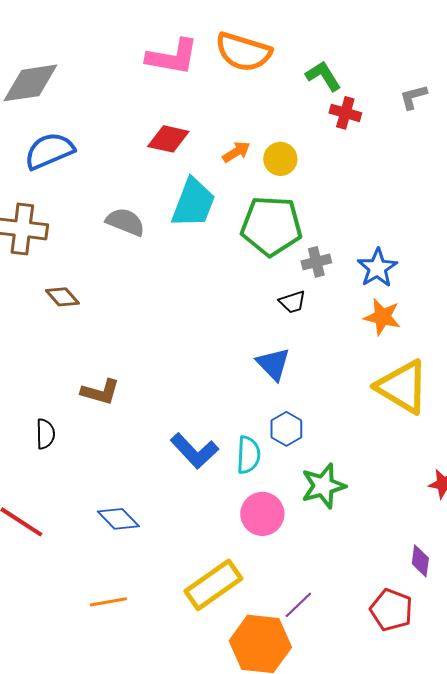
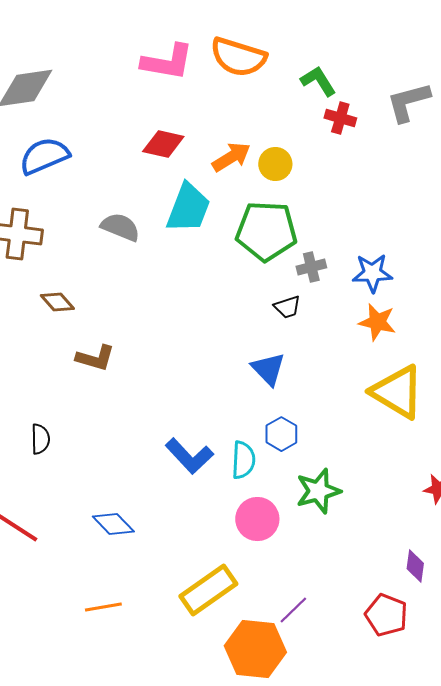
gray L-shape: (413, 97) -> (408, 102), size x1.6
orange arrow: (236, 152) -> (231, 157), size x1.4
blue star: (377, 268) -> (372, 273), turned 30
brown L-shape: (100, 392) -> (95, 358), moved

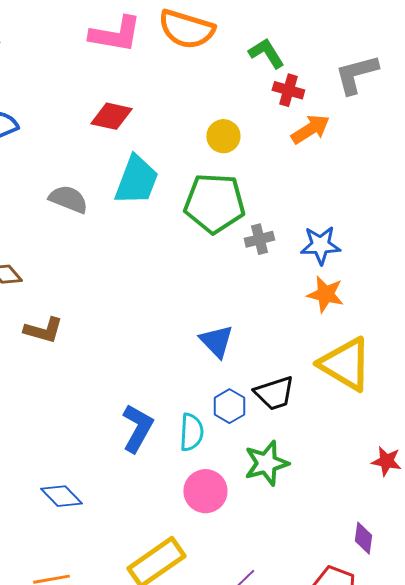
orange arrow: (231, 157) -> (310, 129), moved
black trapezoid: (287, 307) -> (274, 393), moved, size x1.5
blue L-shape: (189, 456) -> (137, 428), turned -108

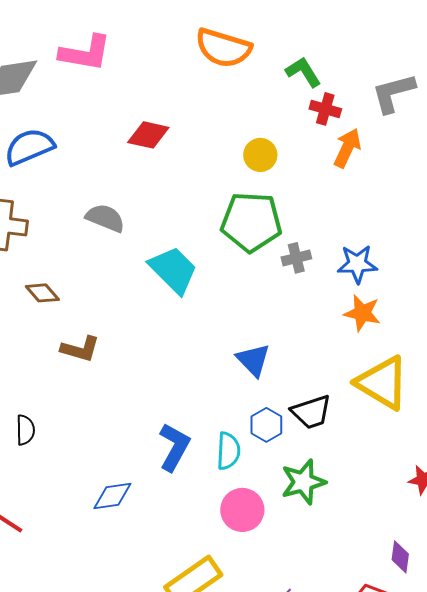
pink L-shape: (115, 34) -> (85, 53), moved
orange arrow: (310, 129) -> (347, 148), turned -33
cyan trapezoid: (136, 180) -> (173, 270), moved, turned -66
blue diamond: (61, 496) -> (112, 496), moved, turned -54

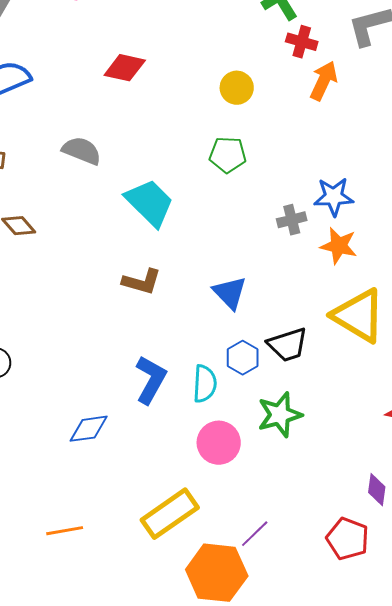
green pentagon: (251, 222) -> (228, 155), size x0.6
gray cross: (296, 258) -> (292, 220), moved
brown L-shape: (80, 349) -> (142, 282), moved

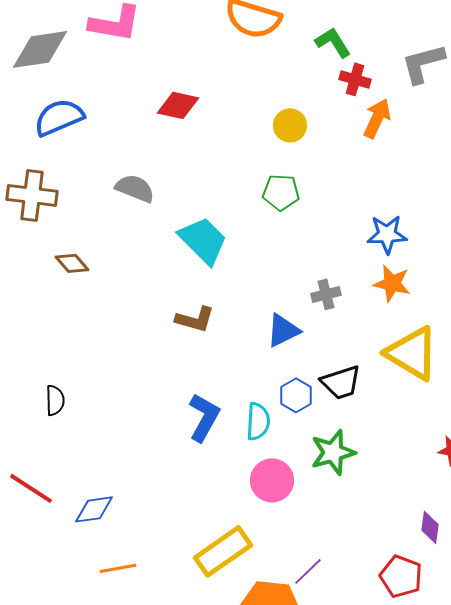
gray cross: (292, 220) -> (326, 294), moved
blue triangle: (230, 293) -> (283, 330), turned 48
blue diamond: (89, 429) -> (94, 509), moved

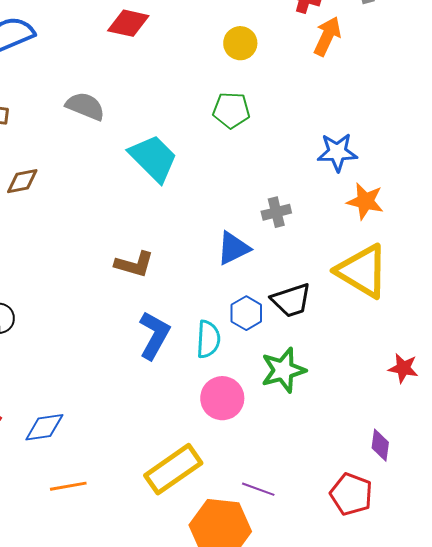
brown diamond: (72, 263) -> (22, 181), turned -60
orange star: (392, 283) -> (365, 201), moved
brown L-shape: (195, 319) -> (134, 264), moved
purple line: (308, 571) -> (258, 489), turned 64

